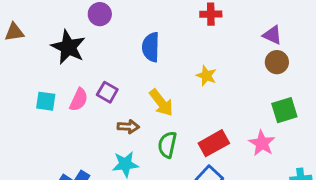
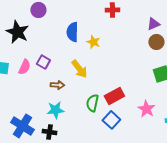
purple triangle: (272, 35) -> (153, 24), turned -48
yellow star: (206, 76) -> (93, 42), moved
pink star: (262, 143) -> (146, 109), moved
green semicircle: (167, 145) -> (92, 103), moved

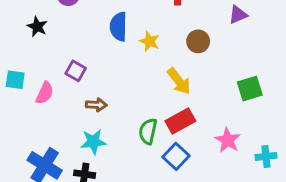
black star: (17, 32) -> (37, 27), size x0.6
brown circle: (156, 42) -> (198, 41), moved
pink semicircle: (24, 67) -> (45, 93), moved
yellow arrow: (79, 69) -> (179, 81), moved

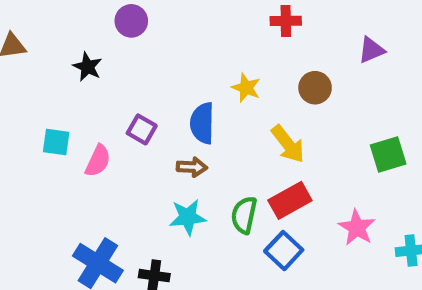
blue semicircle: (118, 27) -> (202, 123), moved
brown arrow: (96, 105) -> (192, 167), moved
cyan star: (93, 142) -> (188, 217), moved

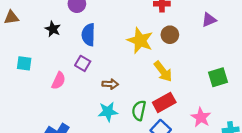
yellow star: (246, 88) -> (140, 40), size x1.6
brown circle: (315, 88) -> (170, 35), moved
blue semicircle: (202, 123) -> (88, 35), moved
cyan square: (56, 142) -> (24, 63), moved

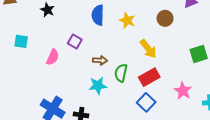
blue semicircle: (88, 35) -> (98, 15), moved
brown circle: (170, 35) -> (165, 18), moved
yellow star: (140, 40) -> (127, 20), size x0.7
green semicircle: (139, 110) -> (121, 73), moved

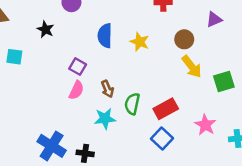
cyan square: (21, 41) -> (14, 57), moved
yellow arrow: (148, 49) -> (192, 67), moved
pink semicircle: (53, 57) -> (76, 90), moved
brown arrow: (100, 60) -> (107, 89), turned 64

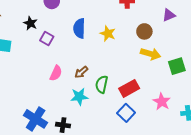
purple square: (78, 67) -> (47, 39), moved
yellow arrow: (192, 67) -> (151, 54), turned -36
brown arrow: (107, 89) -> (81, 72), turned 72

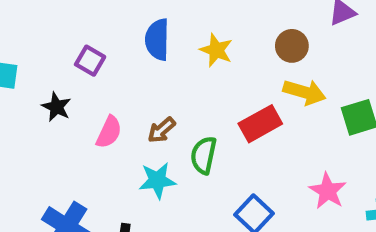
black star: (30, 23) -> (56, 107), moved
red rectangle: (129, 88) -> (260, 124), moved

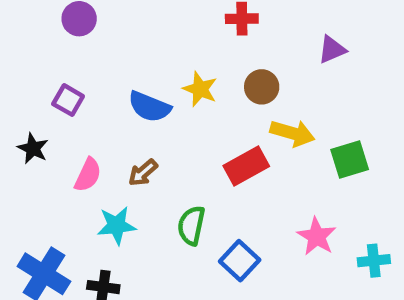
blue semicircle: (157, 40) -> (149, 107), moved, turned -69
brown circle: (292, 46) -> (262, 87), moved
green semicircle: (204, 155) -> (191, 225), moved
cyan star: (157, 180) -> (116, 225), moved

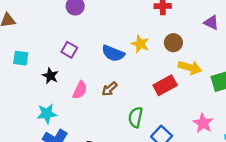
purple triangle: (332, 49) -> (211, 23), turned 49
cyan star: (116, 225) -> (47, 114), moved

